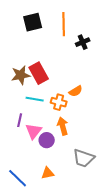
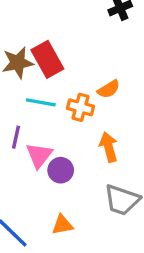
orange arrow: (63, 126) -> (109, 147), moved

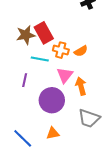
orange cross: (81, 107) -> (61, 50), moved
pink triangle: (39, 155) -> (65, 75), moved
purple circle: (61, 170) -> (52, 100), size x1.6

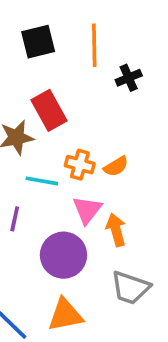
red rectangle: (44, 33) -> (49, 110), moved
orange triangle: (53, 133) -> (65, 315), size x1.5

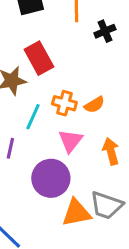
cyan line: (42, 181) -> (33, 117), turned -76
orange arrow: (116, 230) -> (111, 151), moved
orange triangle: (65, 315) -> (76, 213), moved

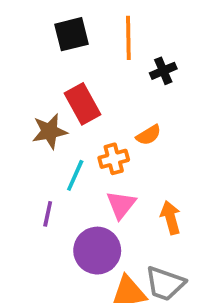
orange cross: (64, 103) -> (114, 159), turned -30
orange semicircle: (94, 105) -> (149, 135), moved

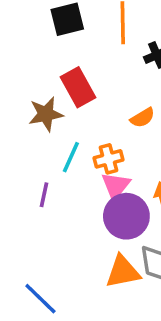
orange cross: (114, 159) -> (108, 159), moved
purple circle: (97, 251) -> (126, 216), moved

